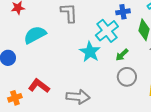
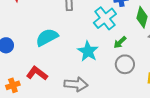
cyan semicircle: (35, 35) -> (47, 37), moved
cyan star: (90, 52) -> (88, 51), moved

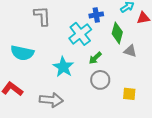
cyan semicircle: (47, 37) -> (22, 53), turned -140

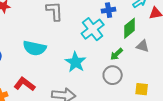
green diamond: (117, 33) -> (130, 28), turned 35
green arrow: (95, 58) -> (117, 54), moved

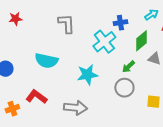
cyan star: (76, 62) -> (87, 75), turned 30

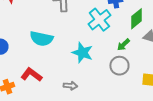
cyan star: (87, 75) -> (82, 53), turned 30
gray arrow: (75, 108) -> (70, 86), size x0.6

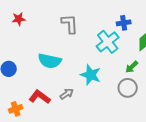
gray arrow: (70, 86) -> (67, 94), moved, turned -40

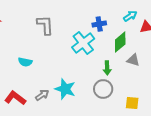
cyan semicircle: (50, 61) -> (25, 62), size x0.6
green arrow: (132, 67) -> (107, 68), turned -48
cyan star: (91, 75) -> (65, 89), moved

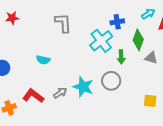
green diamond: (120, 42) -> (138, 40), turned -30
green arrow: (107, 68) -> (121, 57), moved
gray circle: (103, 89) -> (111, 81), moved

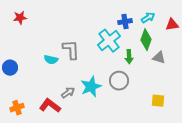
cyan arrow: (148, 14) -> (148, 18), moved
gray L-shape: (63, 23) -> (71, 50), moved
cyan star: (83, 87) -> (91, 87), turned 30
red L-shape: (33, 96) -> (50, 106), moved

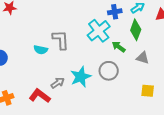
green arrow: (129, 57) -> (119, 47), turned 128
gray triangle: (159, 58) -> (143, 58), moved

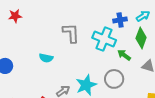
cyan cross: (99, 31) -> (104, 39), turned -30
gray L-shape: (61, 40) -> (71, 33), moved

